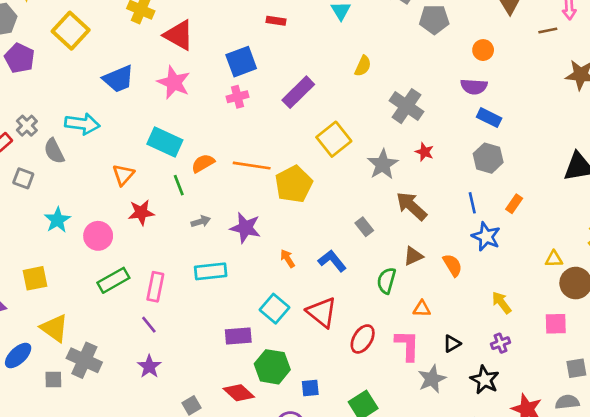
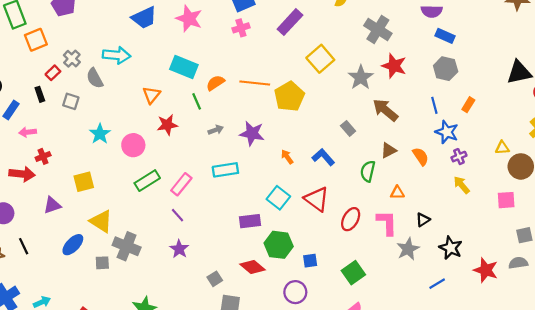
red star: (424, 152) -> (394, 66), size x1.6
pink rectangle: (155, 287) -> (181, 184), turned 30
purple cross: (500, 343) -> (459, 157), moved

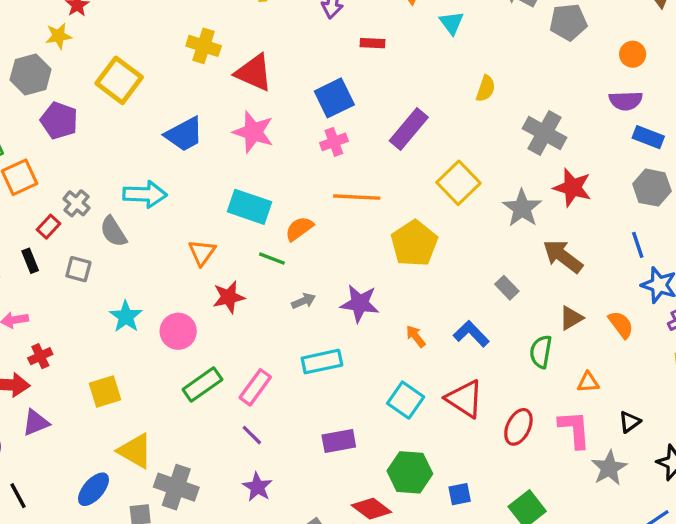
orange line: (255, 83) -> (357, 197), moved
green line: (197, 101) -> (272, 259), turned -42
purple triangle: (52, 205) -> (36, 423), moved
purple rectangle: (250, 221) -> (339, 441), moved

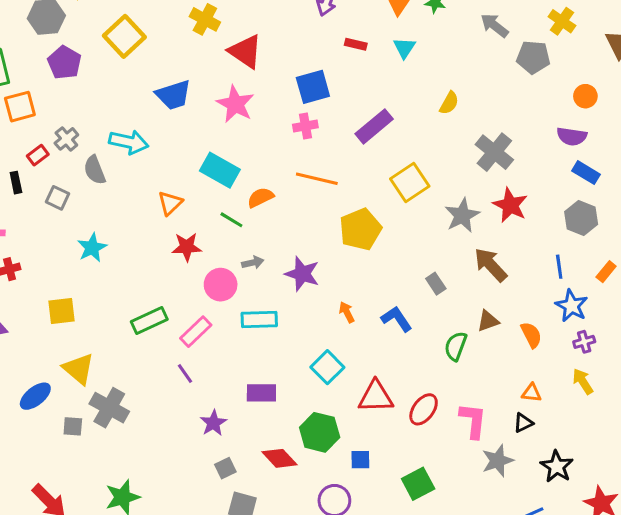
cyan triangle: (452, 23) -> (404, 48), moved
pink circle: (178, 331) -> (221, 285), moved
orange triangle: (588, 382) -> (532, 393), moved
red triangle: (465, 399) -> (376, 397), moved, turned -45
purple star: (257, 487) -> (213, 423), moved

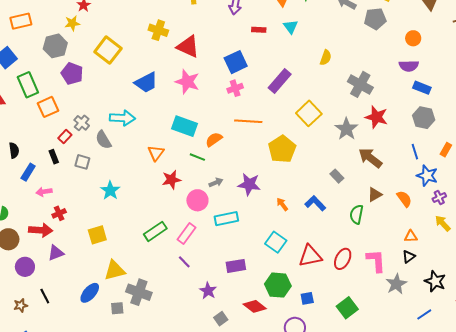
yellow triangle: (79, 369) -> (115, 270), turned -45

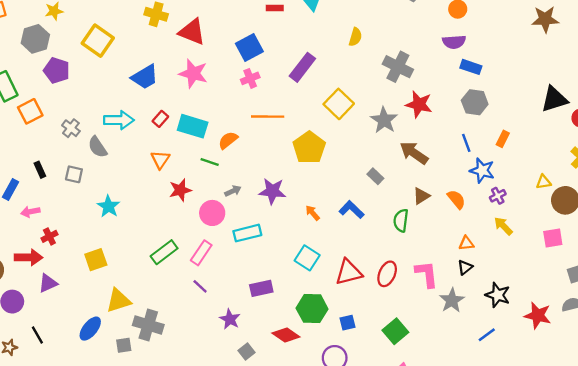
red rectangle: (65, 136) -> (160, 119), moved

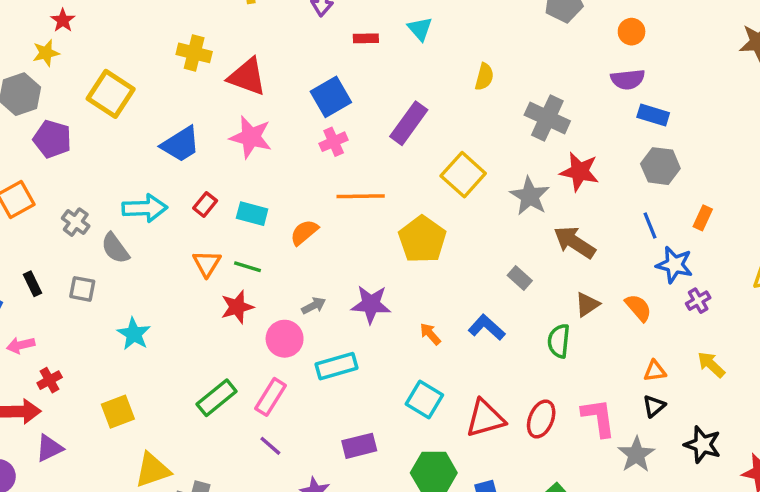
cyan rectangle: (193, 126) -> (252, 214), size x0.7
green line: (210, 162) -> (247, 267), moved
yellow arrow: (503, 226) -> (711, 365), moved

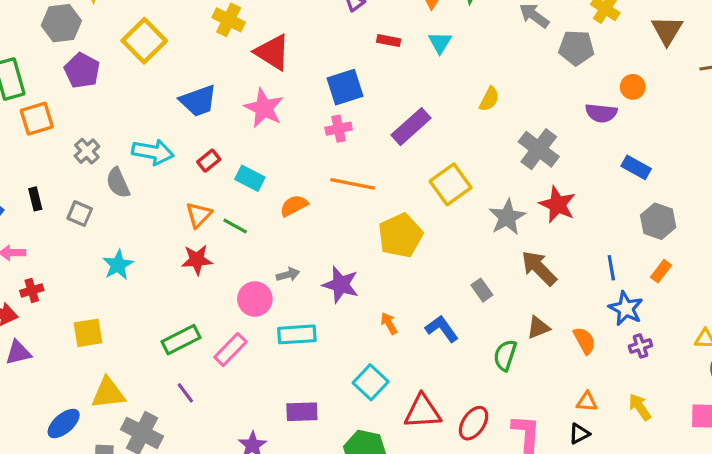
purple semicircle: (628, 79) -> (601, 113), moved
gray hexagon: (660, 166) -> (658, 221), moved
red star: (237, 307) -> (197, 260), moved
purple line: (270, 446) -> (185, 393), moved

